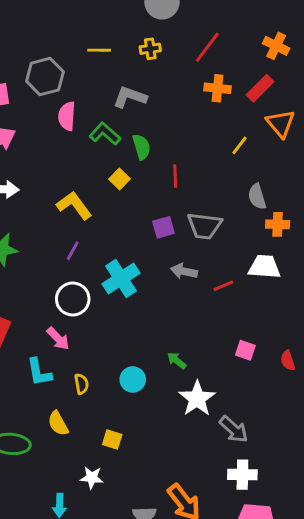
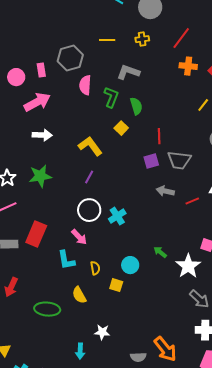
green L-shape: (105, 134) -> (111, 97), turned 70
red line: (175, 176) -> (159, 136), moved
cyan cross: (121, 279) -> (117, 216), moved, size x0.7
white star: (197, 399) -> (188, 266), moved
yellow square: (112, 439) -> (116, 285), moved

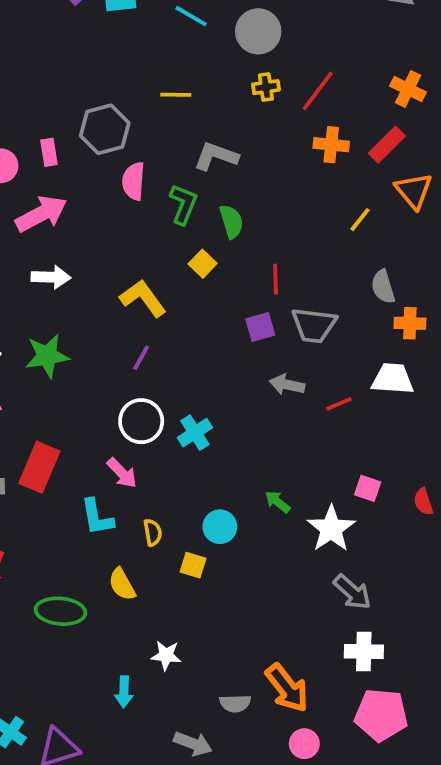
yellow cross: (142, 39) -> (266, 87), moved

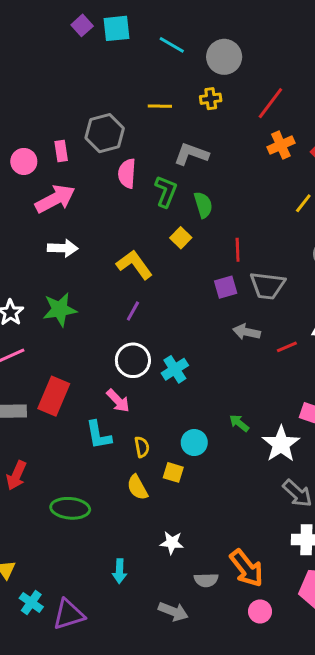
yellow cross: (266, 87) -> (211, 99), moved
orange cross: (331, 145) -> (281, 145), turned -30
yellow semicircle: (122, 584) -> (137, 487), moved
white star: (166, 655) -> (172, 543), moved

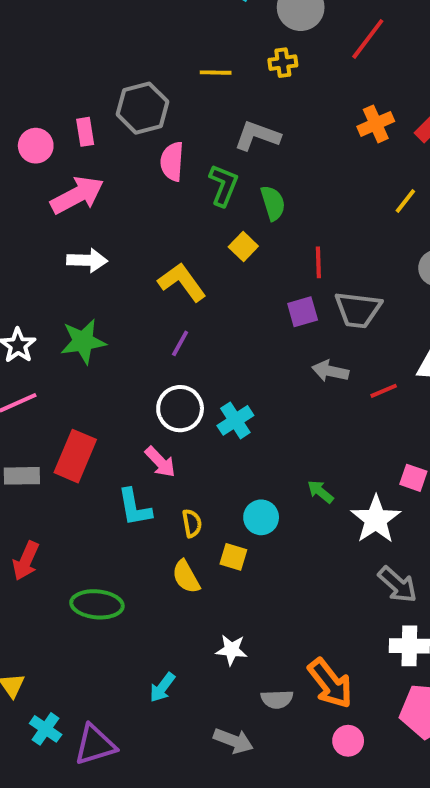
red line: (270, 103) -> (368, 39), moved
cyan arrow: (119, 571) -> (162, 687), turned 35

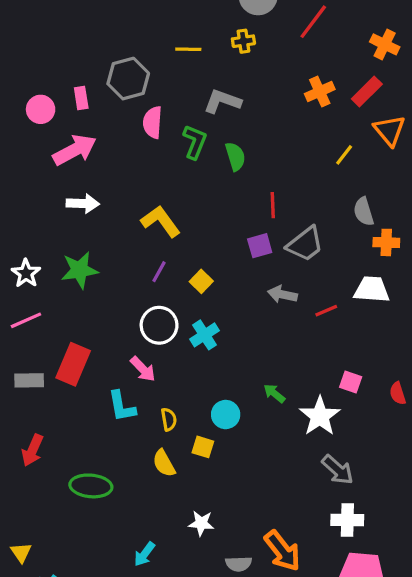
yellow square: (243, 246) -> (201, 281), moved
gray trapezoid: (358, 310) -> (305, 244), turned -45

